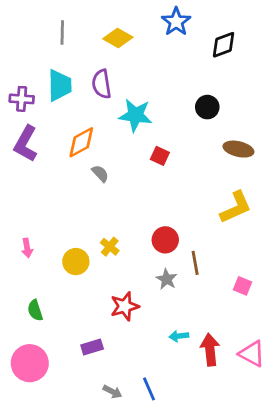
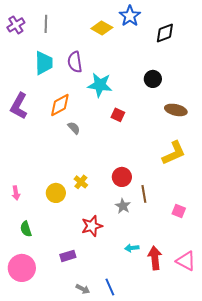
yellow diamond: (118, 38) -> (102, 28), moved
purple cross: (22, 99) -> (16, 25), moved, turned -36
pink arrow: (27, 248) -> (16, 193), moved

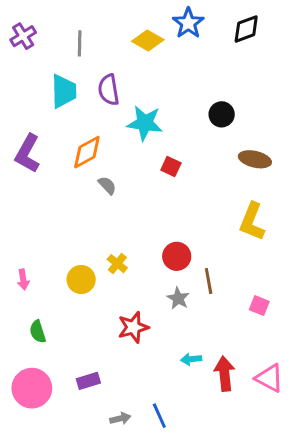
gray line: (46, 24) -> (80, 43), moved
black diamond: (165, 33) -> (246, 29), moved
yellow L-shape: (174, 153) -> (252, 222), turned 136
purple rectangle: (68, 256) -> (88, 381), moved
gray arrow: (83, 289) -> (120, 419), turned -40

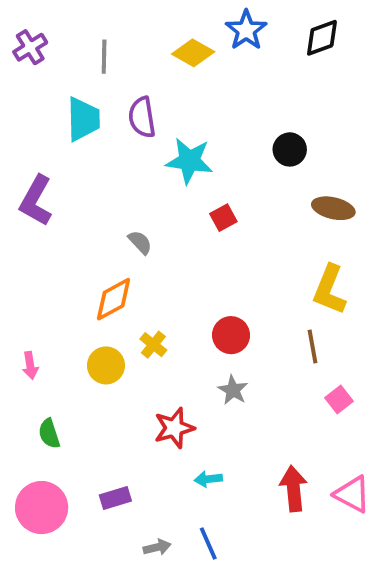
orange diamond: (87, 152) -> (114, 299), moved
red square: (171, 167) -> (223, 218), turned 36
brown line: (209, 281) -> (312, 346), moved
pink square: (259, 306) -> (339, 400), turned 30
cyan arrow: (191, 359) -> (208, 479), moved

